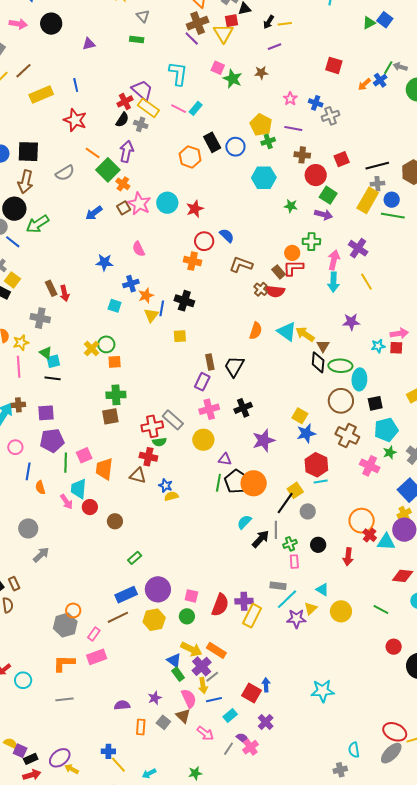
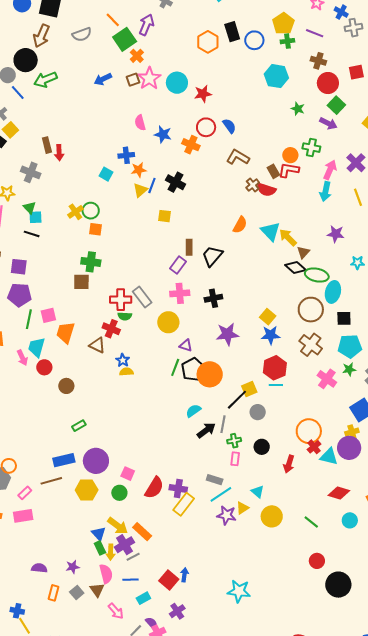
blue star: (104, 262) -> (163, 134), moved
black diamond: (318, 362) -> (295, 268), turned -65
yellow arrow: (203, 685) -> (111, 552), moved

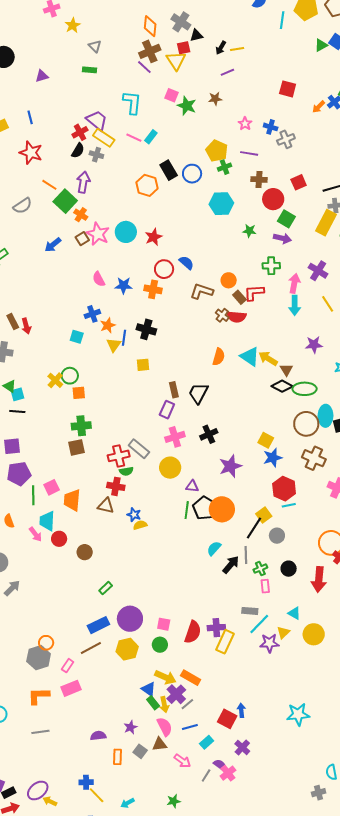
orange circle: (290, 155) -> (229, 280), moved
cyan ellipse: (333, 292) -> (326, 416), moved
red arrow: (289, 464) -> (319, 579), size x1.4
brown triangle: (97, 590) -> (159, 744), turned -49

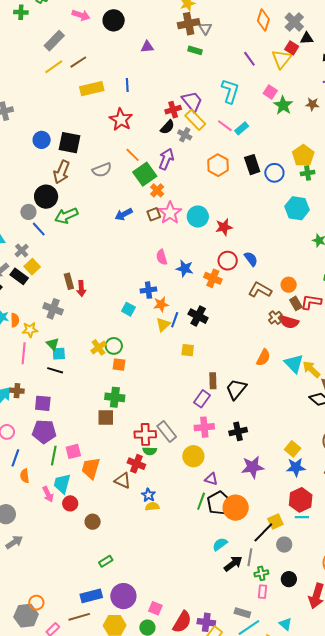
red square: (184, 48) -> (292, 48), turned 32
brown cross: (150, 51) -> (189, 24), moved
orange hexagon: (147, 185) -> (218, 165), moved

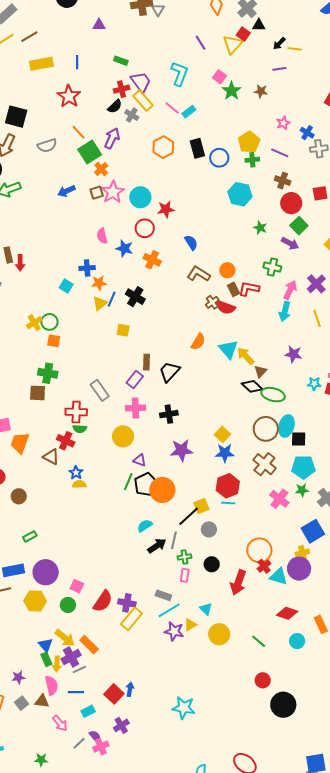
green rectangle: (195, 50) -> (121, 61), moved
red circle: (228, 261) -> (145, 228), moved
gray rectangle: (167, 432) -> (100, 390), moved

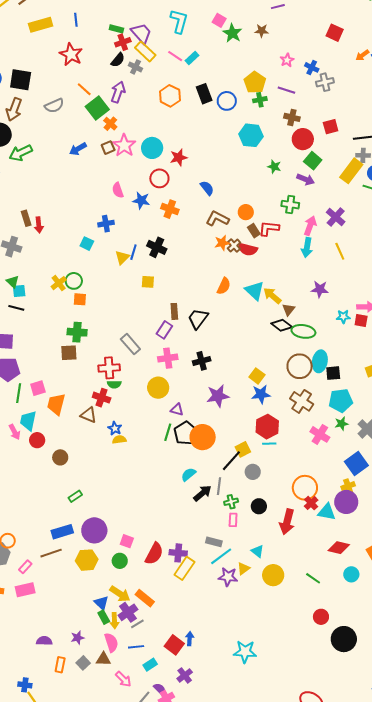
green rectangle: (121, 61) -> (116, 29), moved
orange star: (99, 283) -> (222, 243), moved

